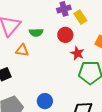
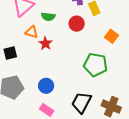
red star: (77, 53) -> (45, 43), moved

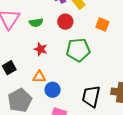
orange triangle: (32, 32) -> (39, 77), moved
green pentagon: (95, 65) -> (78, 50), moved

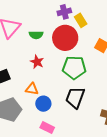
red circle: (65, 22) -> (65, 38), size x1.6
black trapezoid: (91, 96) -> (75, 98), moved

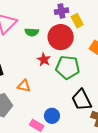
red star: (37, 62) -> (44, 60), moved
black trapezoid: (75, 98) -> (82, 100), moved, turned -50
blue circle: (43, 104) -> (52, 116), moved

